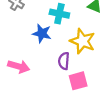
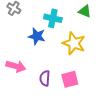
purple semicircle: (64, 61) -> (45, 78), moved

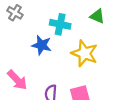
pink arrow: (16, 66) -> (17, 80), turned 30

